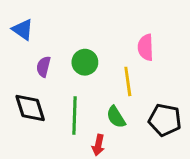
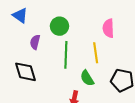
green circle: (85, 62) -> (59, 26), moved
green line: (75, 115) -> (66, 55), moved

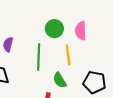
green circle: (59, 26) -> (54, 29), moved

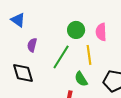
green line: (39, 57) -> (61, 57), turned 30

